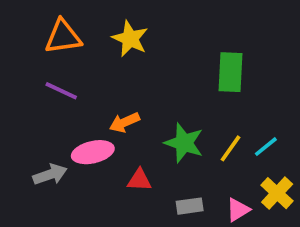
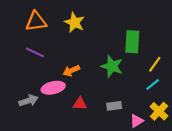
green star: (184, 143) -> (112, 66), moved
yellow line: (231, 148) -> (155, 64), moved
gray rectangle: (190, 206) -> (114, 106), moved

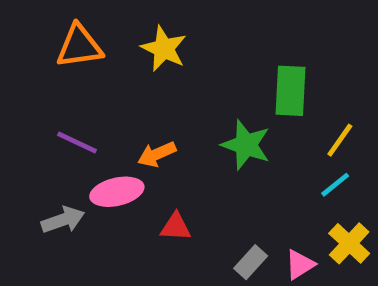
purple line: (35, 52) -> (77, 142), moved
gray rectangle: (114, 106) -> (251, 262), moved, turned -40

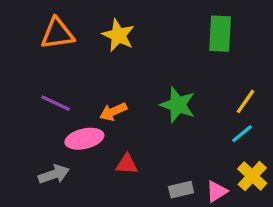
green rectangle: (291, 91) -> (220, 34), moved
gray arrow: (63, 220) -> (54, 174), moved
gray rectangle: (251, 262) -> (181, 190), turned 35

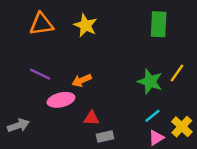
green star: (178, 105) -> (150, 82), moved
cyan line: (242, 134) -> (153, 116), moved
gray arrow: (54, 174) -> (18, 125), moved
gray rectangle: (181, 190) -> (105, 136), moved

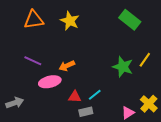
green rectangle: (159, 24) -> (130, 20), turned -55
cyan line: (153, 116) -> (95, 95), moved

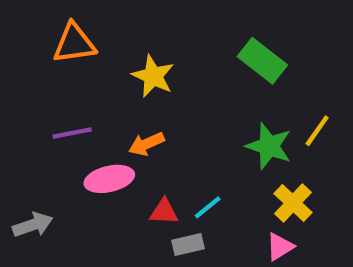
green rectangle: (130, 20) -> (262, 61), moved
yellow star: (70, 21) -> (153, 76), moved
purple line: (33, 61) -> (72, 133), turned -36
yellow cross: (149, 104) -> (293, 203), moved

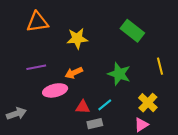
yellow star: (153, 76) -> (77, 39), turned -30
yellow line: (317, 131) -> (160, 66), turned -49
green star: (269, 146) -> (119, 74), moved

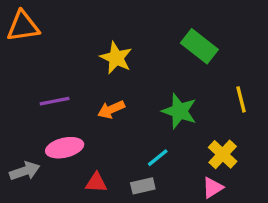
orange triangle: (37, 22) -> (23, 26), moved
yellow star: (77, 39) -> (116, 58), turned 30
pink ellipse: (55, 90) -> (65, 148), moved
red triangle: (83, 107) -> (96, 183), moved

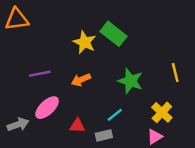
green rectangle: (199, 46) -> (114, 34), moved
pink ellipse: (65, 148) -> (47, 108), turned -30
red triangle: (96, 183) -> (77, 126), moved

